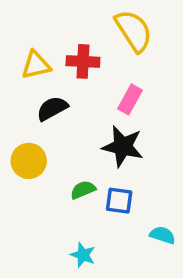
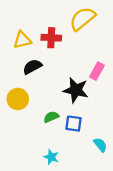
yellow semicircle: (134, 31) -> (82, 19), turned -96
pink rectangle: (130, 99) -> (97, 71), moved
cyan semicircle: (163, 235) -> (100, 145), turned 32

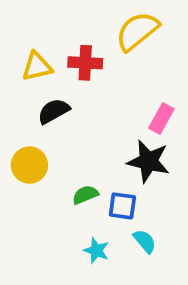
black star: (76, 90) -> (148, 161), moved
cyan semicircle: (100, 145) -> (145, 241), moved
cyan star: (51, 157) -> (96, 251), moved

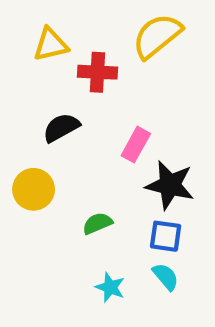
yellow triangle: (37, 67) -> (51, 44), moved
pink rectangle: (161, 119) -> (136, 145), moved
blue square: (122, 206) -> (166, 236), moved

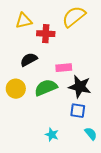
pink rectangle: (136, 145) -> (64, 68), turned 56
green semicircle: (97, 223) -> (46, 88), moved, size x1.6
cyan semicircle: (166, 277) -> (91, 134), moved

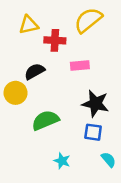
pink rectangle: (64, 68) -> (80, 65), moved
green semicircle: (46, 88) -> (45, 120), moved
yellow circle: (16, 89) -> (16, 93), moved

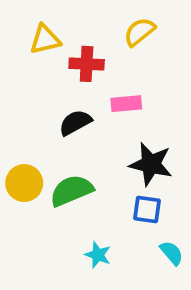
yellow semicircle: (88, 20) -> (139, 32), size x0.7
black semicircle: (35, 71) -> (75, 123), moved
yellow circle: (16, 93) -> (24, 183), moved

